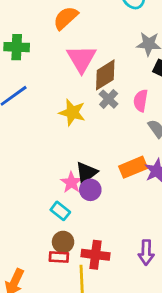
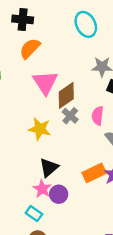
black triangle: (86, 173) -> (49, 168), moved

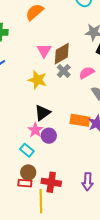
pink triangle: (45, 83) -> (44, 50), moved, size x0.7
pink semicircle: (98, 116) -> (87, 73), turned 49
orange rectangle: (94, 173) -> (80, 120), turned 30

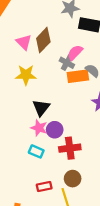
gray cross: (64, 71) -> (67, 63), moved
orange rectangle: (80, 120) -> (78, 76), moved
brown circle: (28, 172) -> (73, 179), moved
red cross: (51, 182) -> (70, 148), moved

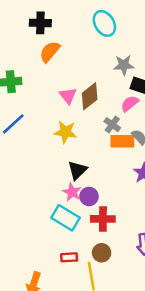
pink semicircle: (75, 53) -> (130, 104), moved
cyan rectangle: (36, 151) -> (66, 218), size x1.6

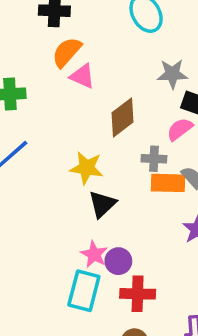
pink triangle: (68, 96) -> (82, 76), moved, turned -30
gray cross: (112, 125) -> (154, 159), turned -35
black triangle: (77, 170) -> (102, 204), moved
cyan rectangle: (66, 218) -> (84, 291), turned 72

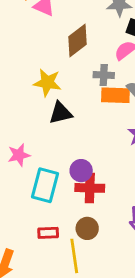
black triangle: (102, 204) -> (61, 113), turned 30
pink star: (94, 254) -> (19, 155), moved, turned 30
purple circle: (118, 261) -> (81, 171), moved

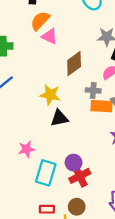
red cross: (90, 188) -> (80, 176), turned -30

